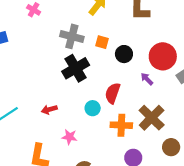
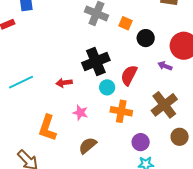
black cross: (76, 68) -> (96, 61), moved
purple arrow: (147, 79) -> (165, 66), turned -32
orange cross: (121, 125) -> (121, 111), moved

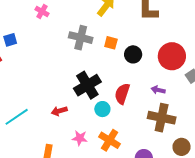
purple arrow: (165, 66) -> (158, 90), moved
brown cross: (164, 105) -> (162, 118), turned -32
orange cross: (121, 111) -> (110, 140), moved, turned 30

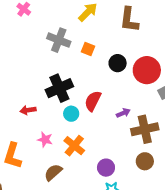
black circle: (133, 54) -> (118, 63), moved
purple arrow: (158, 90) -> (123, 113), moved, turned 136
brown cross: (162, 118) -> (145, 129), moved, turned -32

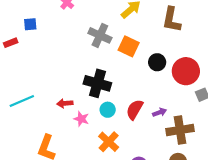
orange square: (88, 49) -> (129, 46), size x1.5
black cross: (59, 88) -> (97, 83), turned 36
red semicircle: (93, 101) -> (135, 110), moved
pink star: (45, 140) -> (81, 119), moved

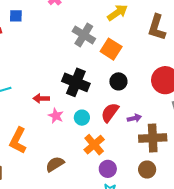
black circle: (157, 62) -> (118, 81), moved
cyan circle: (108, 110) -> (82, 118), moved
orange cross: (109, 142) -> (94, 145), moved

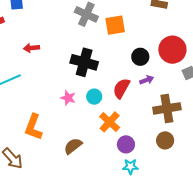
orange square: (111, 49) -> (115, 25), turned -35
black circle: (118, 81) -> (140, 57), moved
red arrow: (41, 98) -> (31, 48), moved
purple arrow: (134, 118) -> (147, 80), moved

